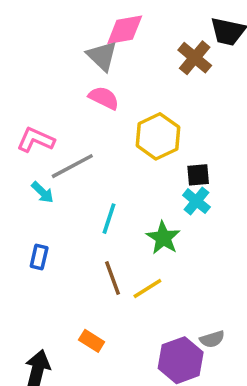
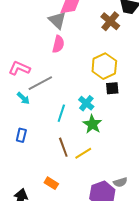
pink semicircle: (104, 98) -> (58, 44), turned 78
yellow hexagon: (158, 136) -> (104, 66), moved
cyan cross: (196, 201) -> (86, 103), moved

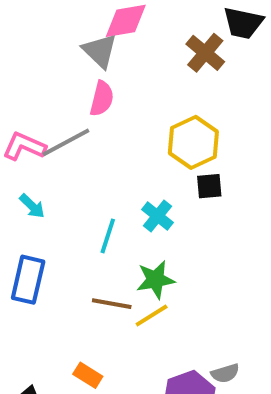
gray line: (40, 83) -> (66, 142), moved
green star: (92, 124) -> (156, 280), moved, turned 30
blue rectangle: (21, 135) -> (28, 280), size x1.6
brown line: (63, 147) -> (112, 304), turned -60

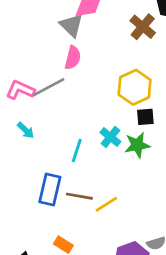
blue rectangle: (28, 280) -> (50, 189), moved
green star: (156, 280) -> (137, 145), moved

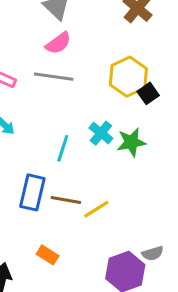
pink semicircle: (73, 58) -> (58, 43), turned 40
gray line: (49, 87) -> (54, 77), moved, turned 36
black square: (145, 117) -> (148, 93), moved, turned -30

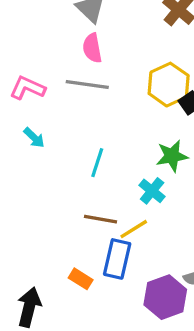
pink semicircle: (58, 43) -> (92, 48), turned 116
cyan cross: (101, 133) -> (152, 191), moved
blue rectangle: (32, 192) -> (117, 259), moved

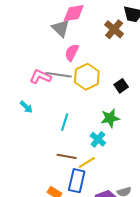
pink semicircle: (92, 48) -> (72, 52), moved, turned 36
yellow hexagon: (169, 85) -> (87, 77), moved
pink L-shape: (27, 88) -> (40, 77), moved

